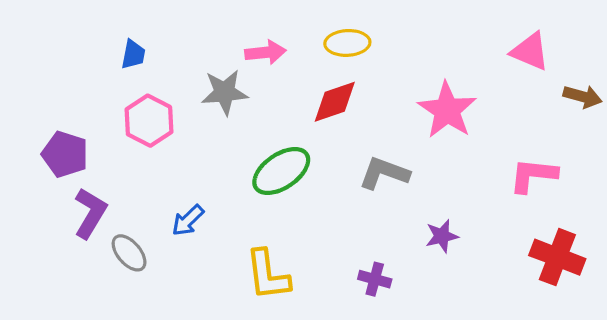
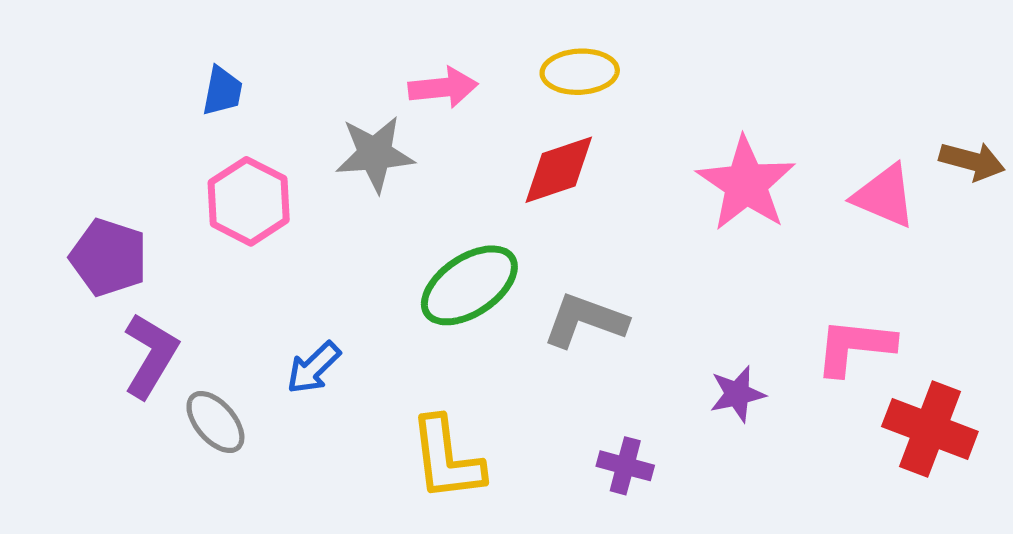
pink triangle: (530, 51) -> (884, 196), moved
gray L-shape: (384, 173) -> (585, 320), moved
pink L-shape: (533, 175) -> (855, 347), moved

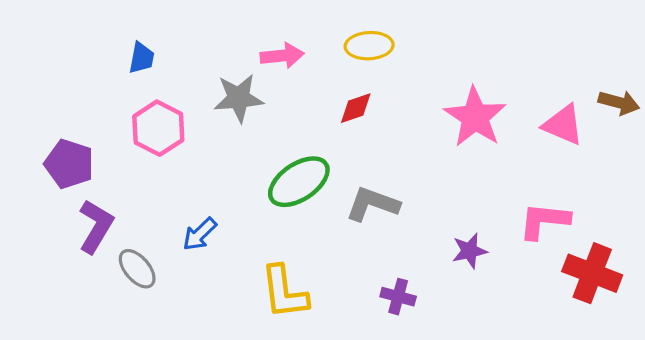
red diamond: (559, 170) -> (356, 108), size x0.7

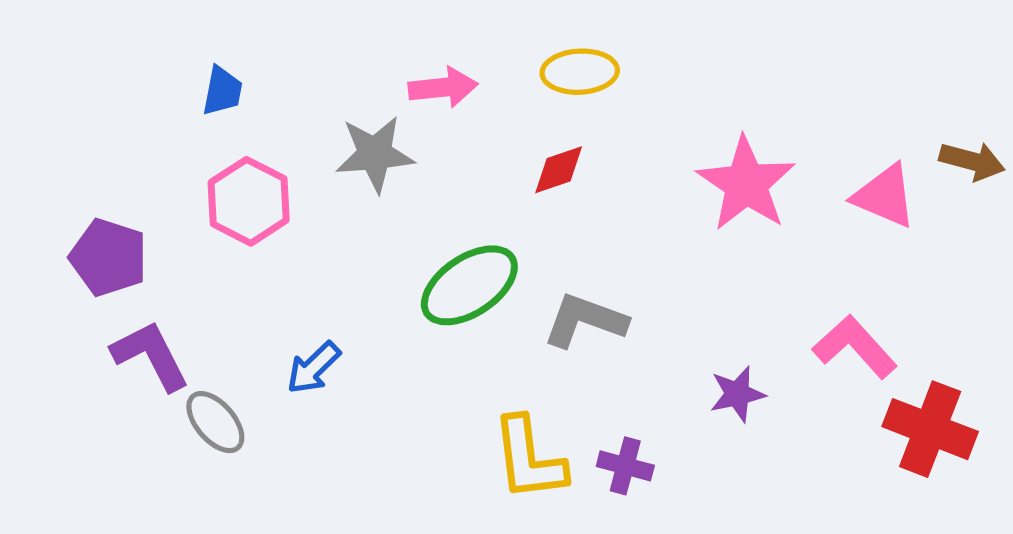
pink L-shape: (544, 221) -> (855, 347), turned 42
purple L-shape: (96, 226) -> (151, 355), turned -58
yellow L-shape: (284, 292) -> (529, 459), moved

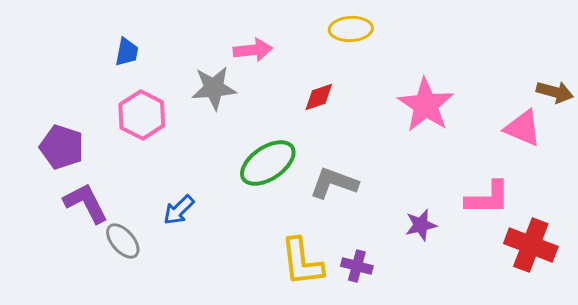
yellow ellipse: (580, 72) -> (351, 29), moved
pink triangle: (885, 196) -> (523, 128), moved
pink L-shape: (855, 347) -> (488, 198), turned 132

